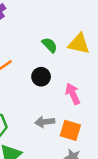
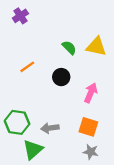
pink arrow: (73, 94) -> (91, 93), turned 48
gray arrow: (45, 122) -> (50, 128), moved

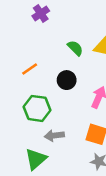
purple cross: (20, 16) -> (41, 13), moved
green hexagon: (17, 122) -> (37, 108), moved

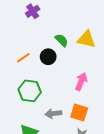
black circle: (67, 80) -> (48, 57), moved
gray arrow: (54, 136) -> (53, 114), moved

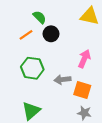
green semicircle: (62, 40) -> (40, 17), moved
gray arrow: (53, 114) -> (62, 80), moved

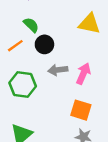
gray arrow: (62, 80) -> (58, 70), moved

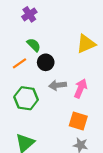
yellow triangle: (89, 24) -> (86, 44), turned -36

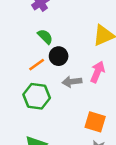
orange line: (20, 63) -> (37, 65), moved
pink arrow: (81, 88) -> (97, 72), moved

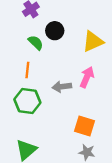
black circle: (59, 56) -> (55, 31), moved
orange line: (37, 65) -> (27, 70), turned -49

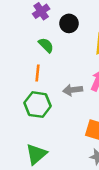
black circle: (55, 31) -> (69, 23), moved

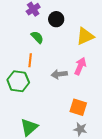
green hexagon: (38, 105) -> (18, 81), moved

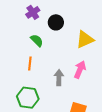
gray arrow: (59, 74) -> (59, 78), turned 98
green hexagon: (18, 81) -> (28, 98), moved

